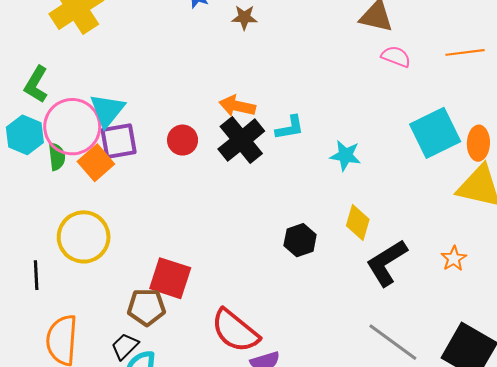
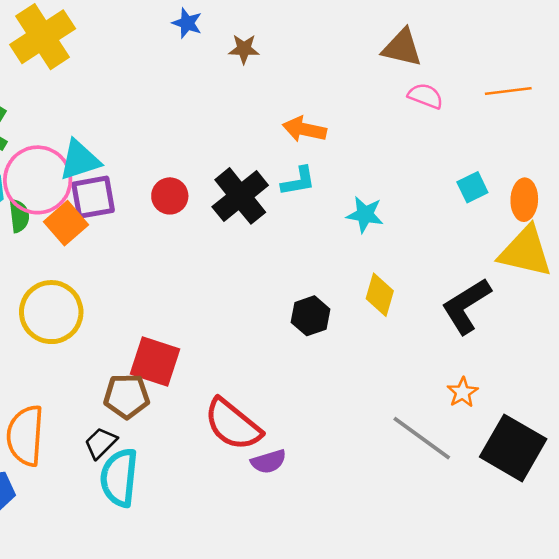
orange arrow: (237, 106) -> (304, 129), moved
cyan triangle: (107, 110) -> (80, 160), turned 33
cyan square: (435, 133) -> (472, 187), size x0.5
orange star: (454, 259) -> (463, 392), moved
black L-shape: (387, 263) -> (466, 306), moved

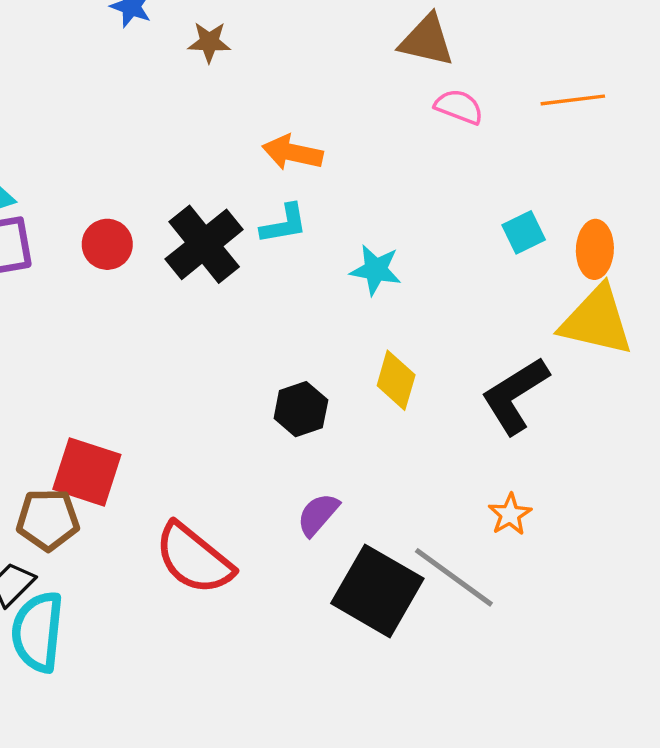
black square: (513, 448) -> (377, 591), moved
purple semicircle: (269, 462) -> (318, 514), moved, turned 148

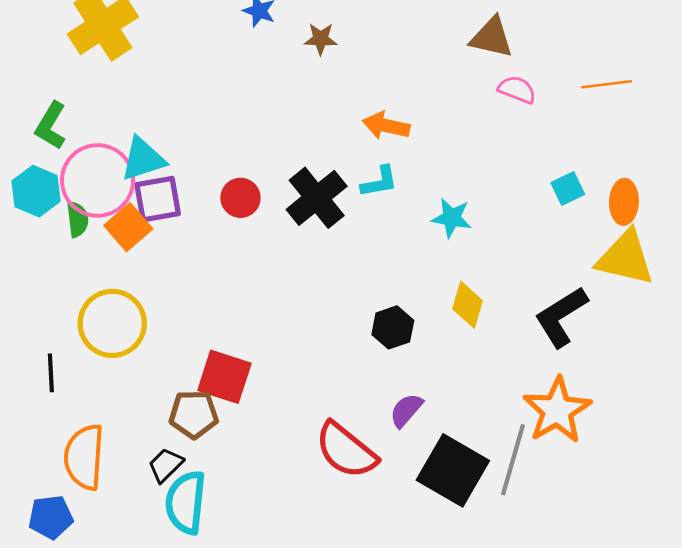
orange star: (510, 514) -> (557, 410), size x2.0
red semicircle: (194, 559) -> (346, 450), moved
gray line: (454, 577) -> (513, 460), turned 70

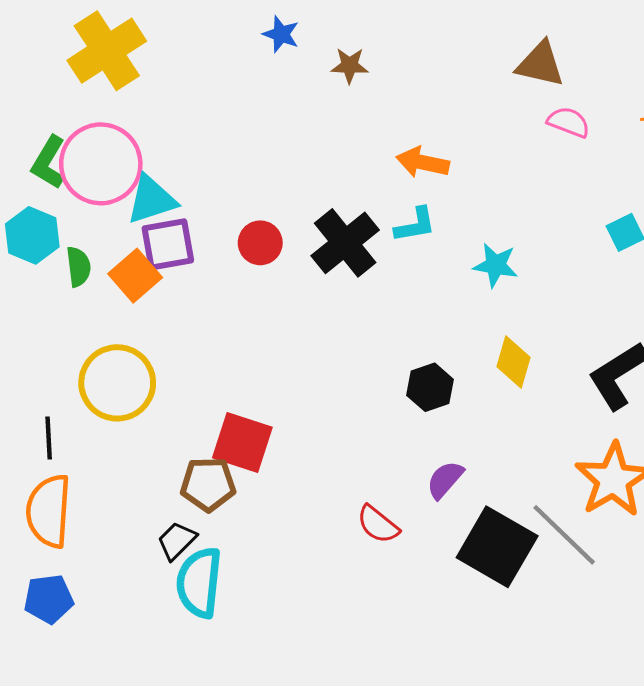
pink circle: (98, 180) -> (101, 164), moved
red semicircle: (346, 450) -> (378, 524), size x0.6
orange semicircle: (84, 457) -> (49, 511), moved
gray line: (513, 460) -> (564, 535), turned -62

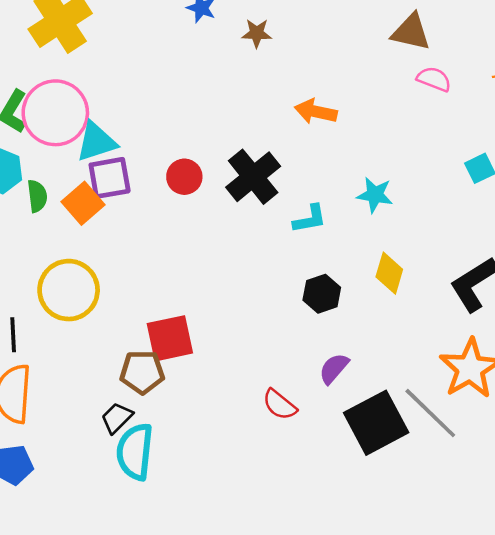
cyan L-shape: (415, 225) -> (310, 219), moved
red square: (242, 442) -> (170, 338), turned -30
black square: (497, 547) -> (376, 423), turned 32

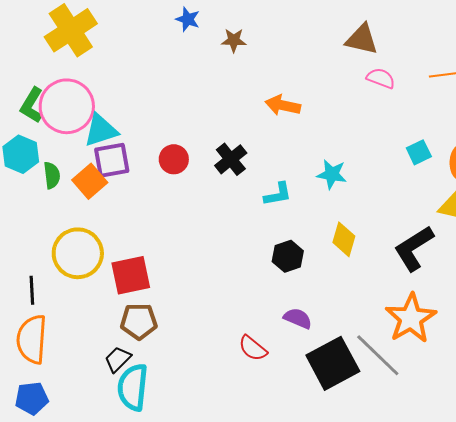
black cross: (253, 177) -> (231, 159), size x0.7
red square: (170, 338) -> (131, 275), moved
purple semicircle: (334, 368) -> (298, 318), turned 72

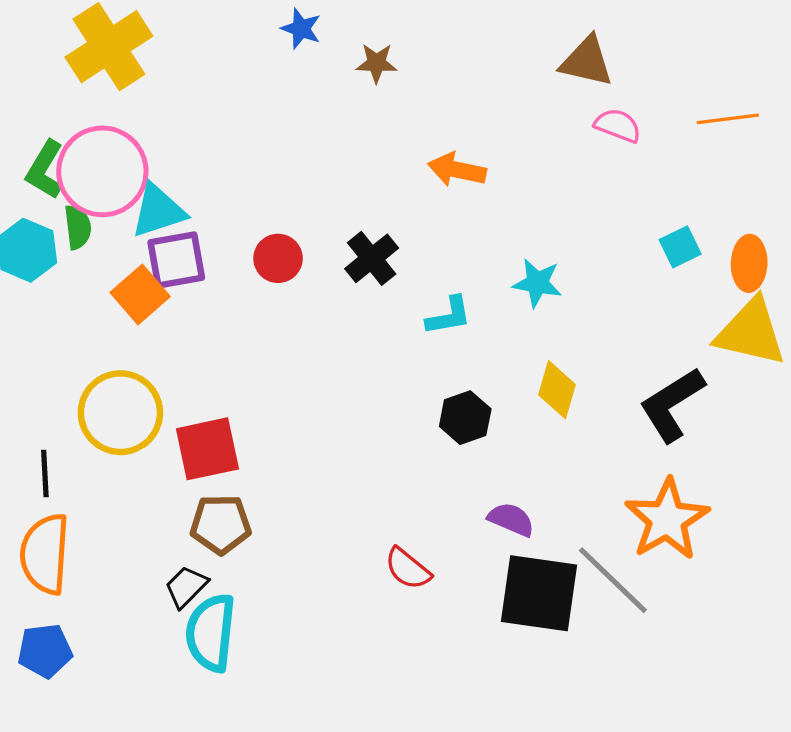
green semicircle: (52, 175) -> (78, 227), moved
purple semicircle: (298, 318) -> (511, 519), moved
black square: (333, 363) -> (539, 593), turned 36

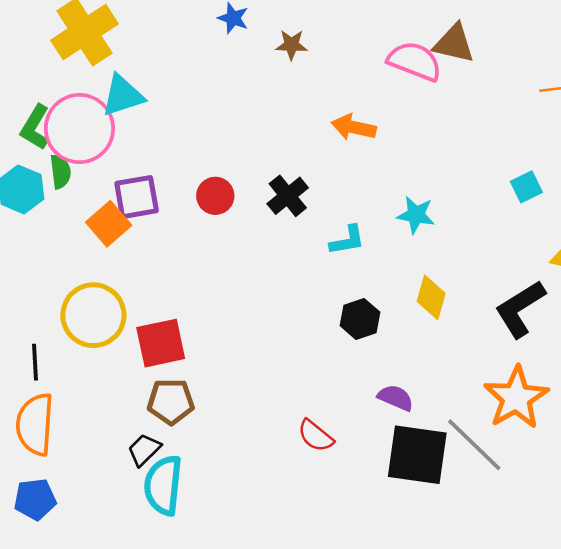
pink semicircle: (618, 125) -> (415, 61), moved, size x1.5
cyan triangle: (158, 211) -> (123, 96), moved

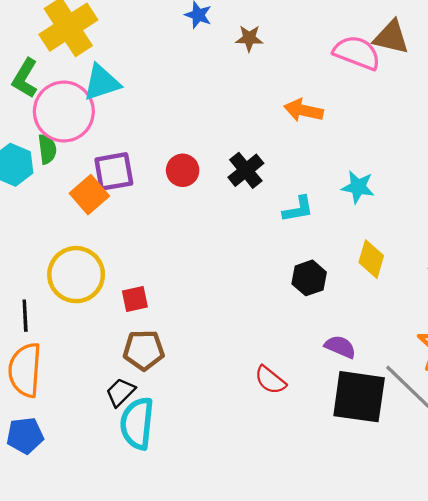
green L-shape: (35, 127) -> (25, 78), moved
red square: (161, 343) -> (135, 299), size x0.6

